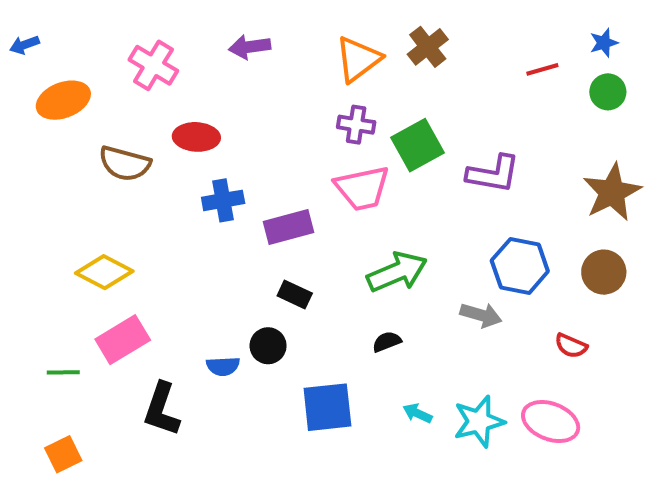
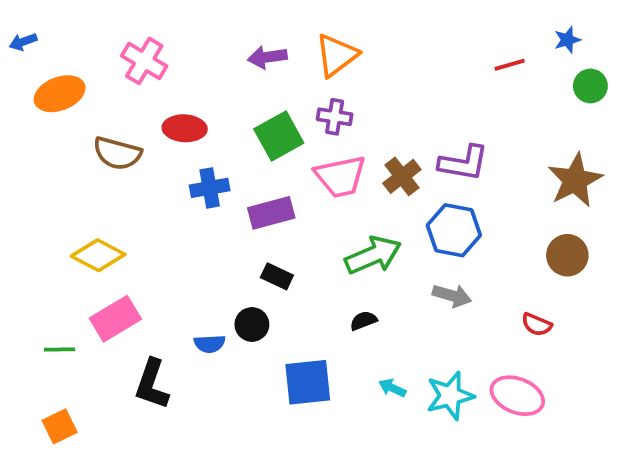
purple arrow: (250, 47) -> (267, 57), moved
brown cross: (428, 47) -> (402, 176), moved
green circle: (608, 92) -> (590, 86), moved
green square: (417, 145) -> (279, 136), moved
blue hexagon: (520, 266) -> (454, 230), moved

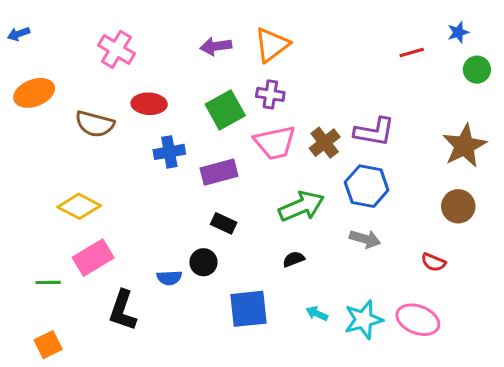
orange ellipse: (60, 94) -> (34, 93), moved

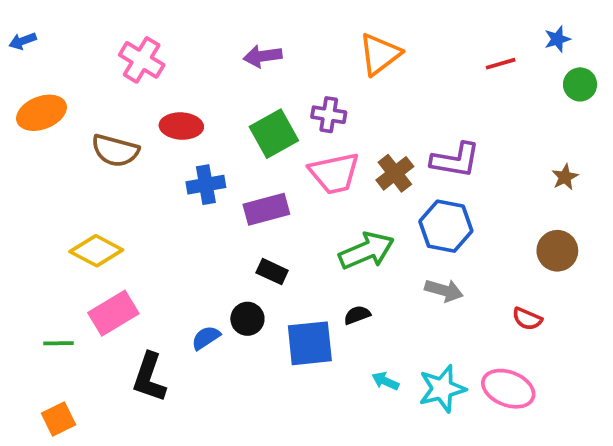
orange triangle: (272, 45) -> (380, 54), moved
brown star: (464, 146) -> (565, 177), size x0.5
blue semicircle: (169, 278) -> (206, 338), turned 150
blue square: (249, 309) -> (310, 343), moved

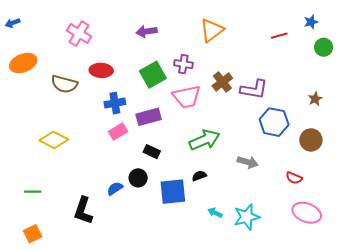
brown cross: (395, 173) -> (222, 82), moved
blue hexagon: (446, 226) -> (274, 122), moved
pink rectangle: (113, 313) -> (118, 132), moved, size x0.7
pink ellipse: (508, 389) -> (307, 213), moved

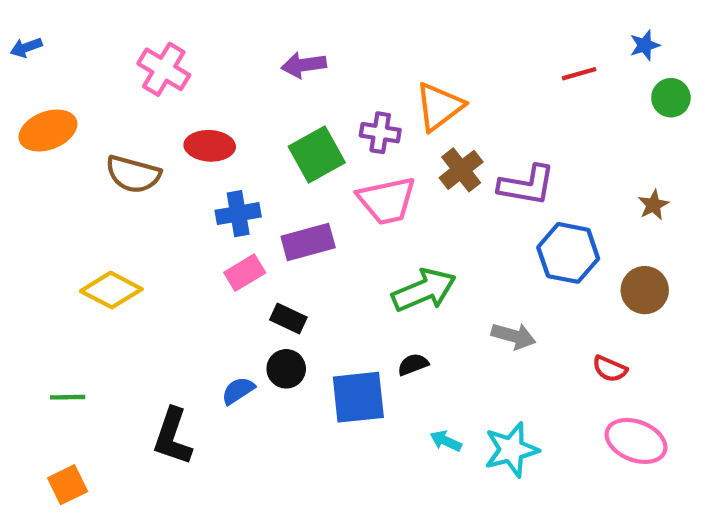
orange triangle: (212, 30) -> (439, 106), moved
black rectangle: (152, 152) -> (288, 319), moved

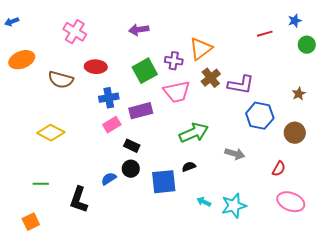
red semicircle: (610, 369) -> (279, 169), turned -84
green line: (68, 397) -> (41, 184), moved

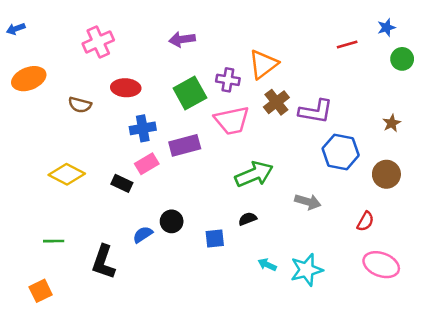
pink cross: (75, 32) -> (98, 42), turned 35
brown semicircle: (61, 80) -> (80, 105), size x0.7
black rectangle: (132, 146) -> (122, 183), moved
blue square: (164, 182) -> (215, 238), size x0.6

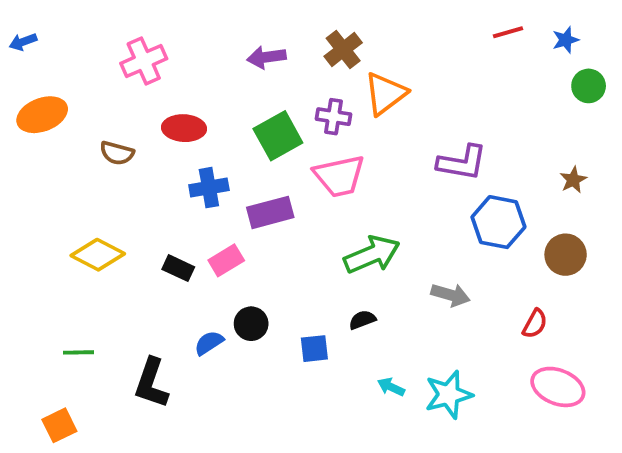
red line: (347, 45) -> (508, 32), moved
brown cross: (276, 102) -> (343, 49), moved
pink rectangle: (147, 164) -> (226, 260), moved

